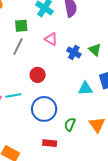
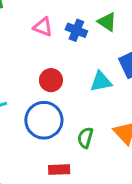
pink triangle: (51, 39) -> (43, 27), moved
red circle: (38, 75) -> (51, 80), moved

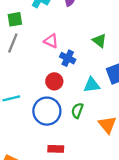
blue cross: (76, 30) -> (68, 58), moved
green semicircle: (85, 138) -> (77, 111), moved

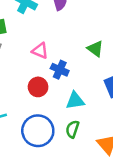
red circle: (54, 81) -> (38, 87), moved
cyan triangle: (92, 85) -> (75, 101), moved

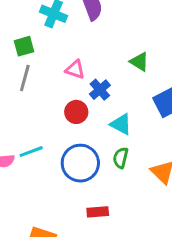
blue cross: (60, 70) -> (100, 90), turned 30
cyan triangle: (75, 101) -> (121, 124), turned 42

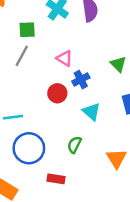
green semicircle: (121, 158) -> (74, 145), moved
blue circle: (80, 163) -> (29, 148), moved

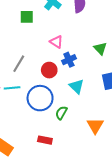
gray line: (22, 56) -> (19, 64), moved
blue circle: (29, 148) -> (40, 98), moved

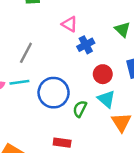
red circle: (49, 70) -> (103, 74), moved
cyan triangle: (77, 86) -> (106, 99), moved

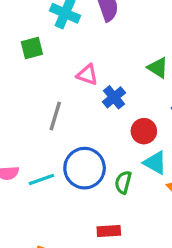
gray line: (26, 53) -> (55, 116), moved
cyan line: (19, 82) -> (41, 179), moved

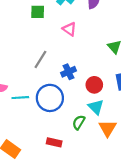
pink triangle: (87, 75) -> (69, 29), moved
blue cross: (114, 97) -> (69, 72), moved
green semicircle: (123, 182) -> (79, 122), moved

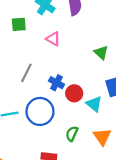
blue cross: (69, 72) -> (56, 83), turned -32
red circle: (94, 85) -> (74, 93), moved
cyan triangle: (96, 107) -> (94, 104), moved

